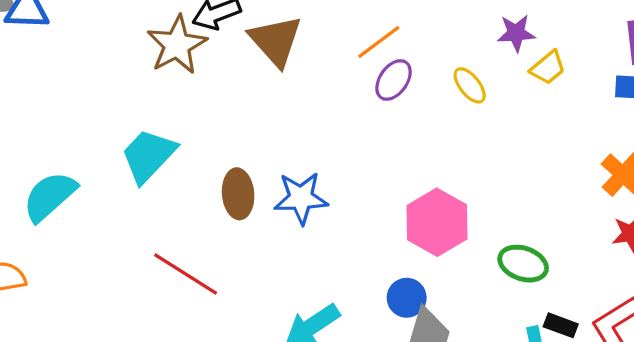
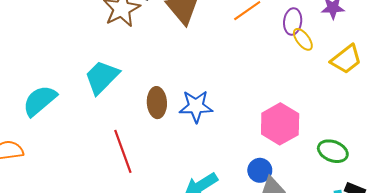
yellow trapezoid: (548, 68) -> (346, 59), moved, size x1.4
purple ellipse: (394, 80) -> (293, 21), moved, turned -30
red line: (186, 274) -> (123, 151), turned 36

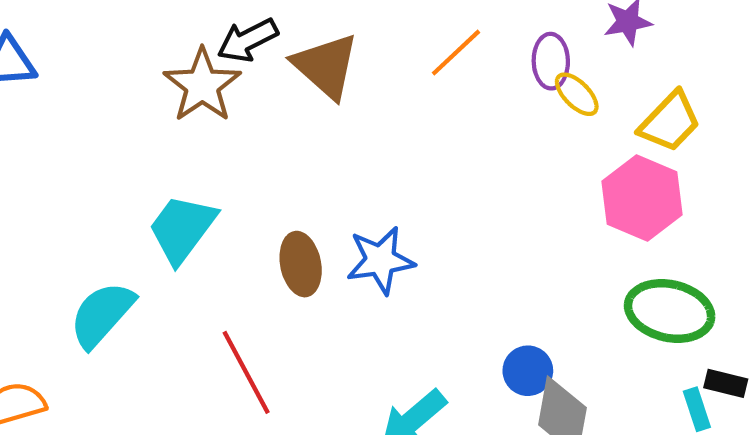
cyan semicircle: (40, 101) -> (102, 314), moved
pink hexagon: (280, 124) -> (642, 198), moved
green ellipse: (333, 151) -> (670, 311), size x1.4

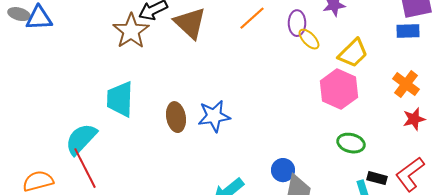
cyan trapezoid: (182, 229) -> (120, 99), turned -36
green ellipse: (670, 311) -> (351, 143), size x0.7
red line: (246, 372) -> (85, 168), moved

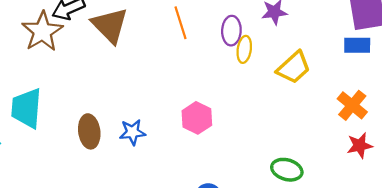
orange line: (252, 18) -> (181, 23), turned -68
yellow ellipse: (309, 39) -> (244, 49), turned 50
pink hexagon: (339, 89) -> (197, 118), moved, size x0.7
blue star: (214, 116) -> (132, 132), size x0.7

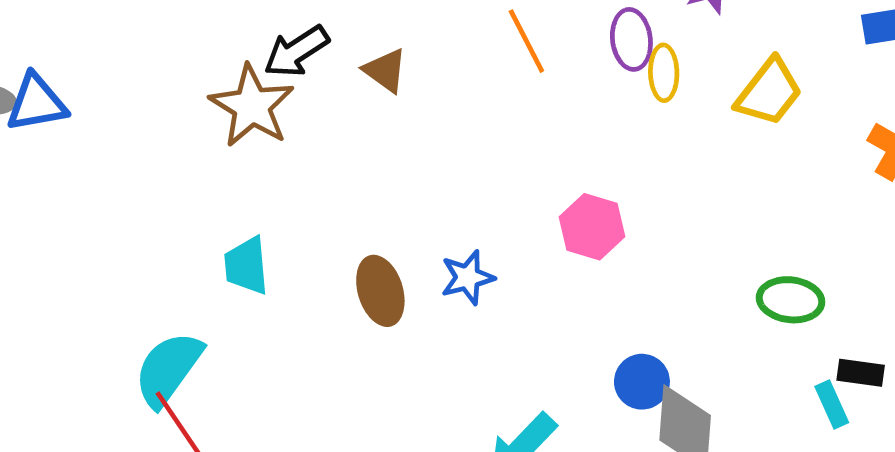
brown triangle: (110, 25) -> (385, 71), size x0.6
cyan trapezoid: (26, 108) -> (246, 266), size x0.7

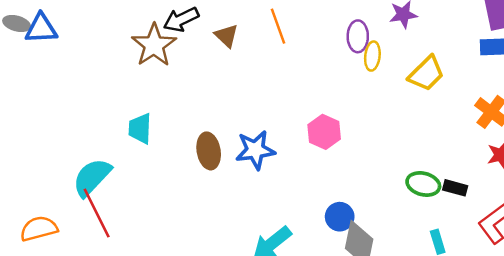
orange line: (526, 41) -> (278, 26), moved
blue star: (468, 278) -> (255, 150), size x1.4
black rectangle: (861, 373) -> (455, 188), moved

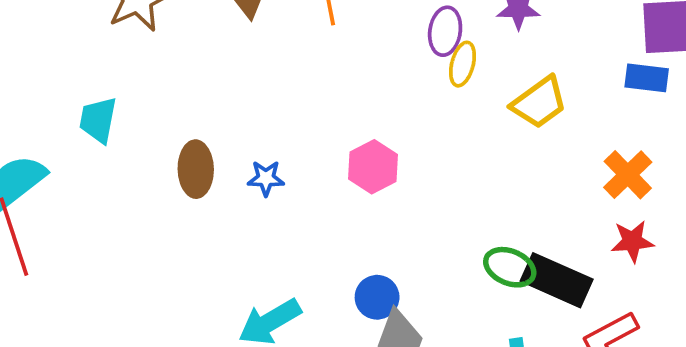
blue star: (255, 150) -> (266, 178), size x0.6
black rectangle: (455, 188) -> (557, 280), size x1.8

